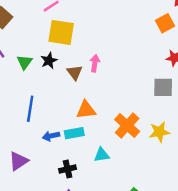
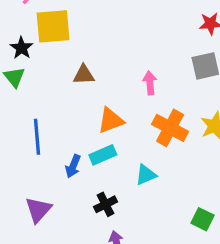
black star: (49, 61) -> (21, 48), moved
pink arrow: (95, 63) -> (150, 83), moved
brown triangle: (75, 72) -> (84, 75), turned -42
blue arrow: (51, 136) -> (73, 166), turned -42

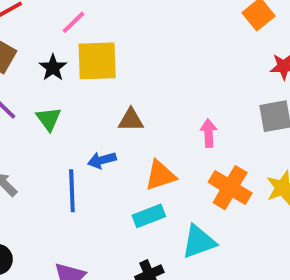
black star: (21, 48) -> (53, 68), moved
blue arrow: (73, 166) -> (102, 160), moved, turned 50
cyan triangle: (146, 175) -> (199, 242), size x1.4

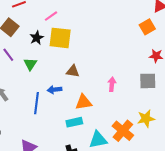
orange cross: (230, 188) -> (123, 131), moved

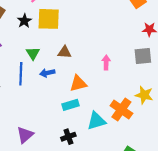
green triangle: (30, 64) -> (33, 53), moved
blue line: (37, 103) -> (21, 74), moved
yellow star: (146, 119) -> (144, 95), turned 30

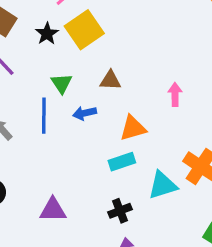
yellow square: (49, 19) -> (84, 30), turned -35
purple triangle: (25, 135) -> (53, 210), turned 42

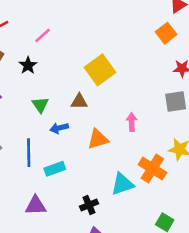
yellow square: (84, 30) -> (100, 70), moved
pink arrow: (175, 94) -> (132, 122), moved
blue line: (44, 116) -> (29, 153), moved
cyan rectangle: (122, 162) -> (55, 169), moved

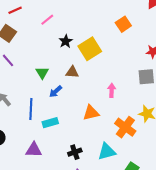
orange square: (166, 33) -> (123, 24), moved
black star: (28, 65) -> (66, 41), moved
blue arrow: (59, 128) -> (56, 91), turned -32
orange triangle: (98, 139) -> (91, 113), moved
cyan triangle: (122, 184) -> (107, 152), moved

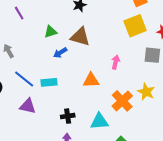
yellow square: (90, 49) -> (135, 26), moved
brown triangle: (72, 72) -> (80, 37), size x1.5
green triangle: (42, 73) -> (51, 32), turned 32
blue line: (31, 109) -> (24, 79), moved, turned -65

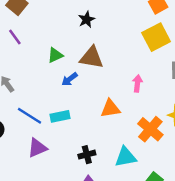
purple triangle: (28, 106) -> (37, 148), turned -30

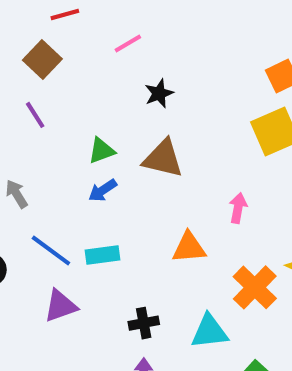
blue arrow: (70, 79) -> (103, 190), moved

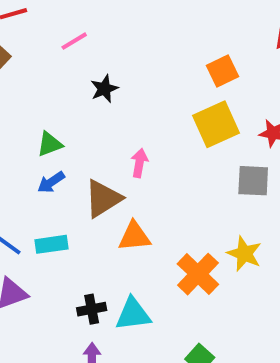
brown triangle: (163, 159) -> (103, 199), moved, turned -45
pink arrow: (238, 208) -> (139, 163), moved
cyan triangle: (209, 332) -> (133, 314), moved

